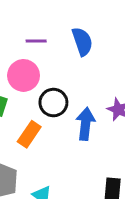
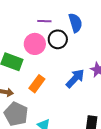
black circle: (53, 103) -> (58, 39), moved
blue arrow: (85, 124) -> (75, 78), turned 35

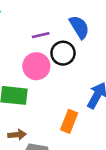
orange rectangle: (37, 84) -> (69, 121), moved

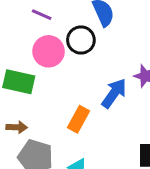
purple line: (41, 35) -> (42, 15), moved, turned 30

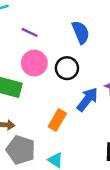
black circle: (81, 40) -> (67, 68), moved

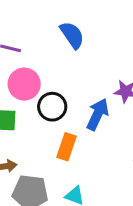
black circle: (67, 68) -> (52, 107), moved

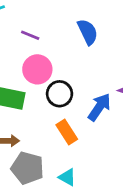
orange rectangle: (67, 147) -> (67, 132), turned -60

